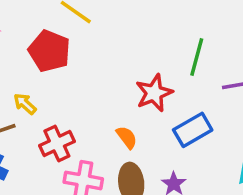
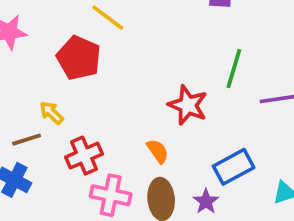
red star: (154, 93) -> (188, 105), turned -30
blue rectangle: (193, 130) -> (234, 167), moved

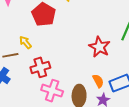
orange semicircle: (158, 151) -> (98, 81), moved

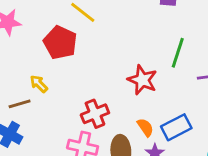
red cross: (40, 67) -> (95, 114), moved

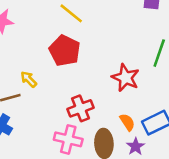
red pentagon: (60, 43) -> (65, 51), moved

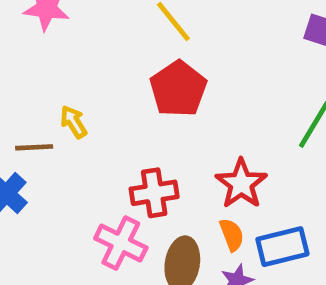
red pentagon: (65, 51) -> (178, 89), moved
red star: (126, 78) -> (241, 184), moved

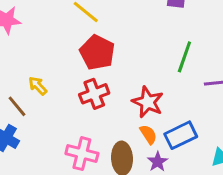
brown line: (34, 147) -> (17, 106), turned 65
red cross: (154, 193) -> (94, 94), moved

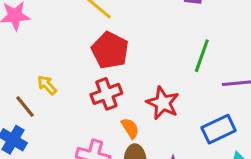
orange semicircle: (148, 134) -> (130, 128), moved
blue rectangle: (181, 135) -> (219, 129), moved

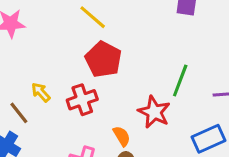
green line: (202, 56) -> (180, 81), moved
red cross: (106, 94) -> (82, 100), moved

